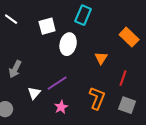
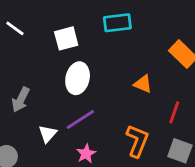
cyan rectangle: (83, 15) -> (117, 23), turned 60
white ellipse: (68, 44) -> (78, 78), moved
orange triangle: (101, 58) -> (143, 84), turned -40

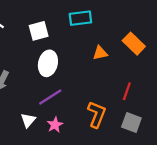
orange triangle: (143, 84) -> (100, 53), moved, turned -35
white triangle: (48, 134) -> (28, 120), moved

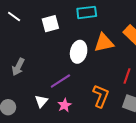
orange triangle: (100, 53) -> (104, 43), size x1.5
white ellipse: (48, 63) -> (79, 52), moved

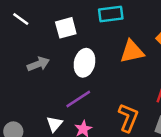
white ellipse: (79, 52) -> (84, 63), moved
gray arrow: (18, 67) -> (38, 64), moved, turned -138

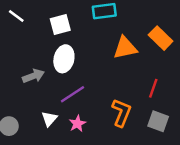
white ellipse: (84, 63) -> (64, 59), moved
gray arrow: (38, 64) -> (33, 76), moved

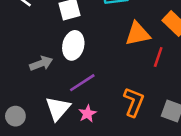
red line: (153, 88) -> (158, 57), moved
white triangle: (49, 119) -> (58, 108), size x1.5

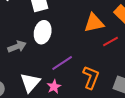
red line: (158, 57) -> (110, 41), turned 42
purple line: (82, 83) -> (62, 63), moved

